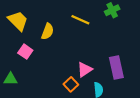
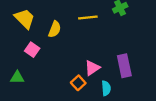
yellow line: (80, 20) -> (88, 17), turned -30

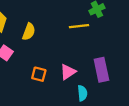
yellow line: (88, 17) -> (79, 26), moved
orange square: (78, 83) -> (39, 74), moved, turned -32

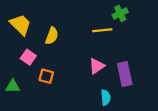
pink triangle: (68, 72) -> (97, 66), moved
orange square: (39, 74) -> (46, 76), moved

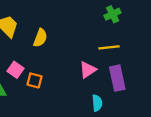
yellow line: (102, 30) -> (109, 47), moved
pink square: (28, 57) -> (16, 70), moved

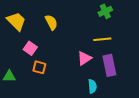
yellow semicircle: (40, 38) -> (51, 22), moved, turned -49
pink square: (16, 70) -> (30, 48), moved

